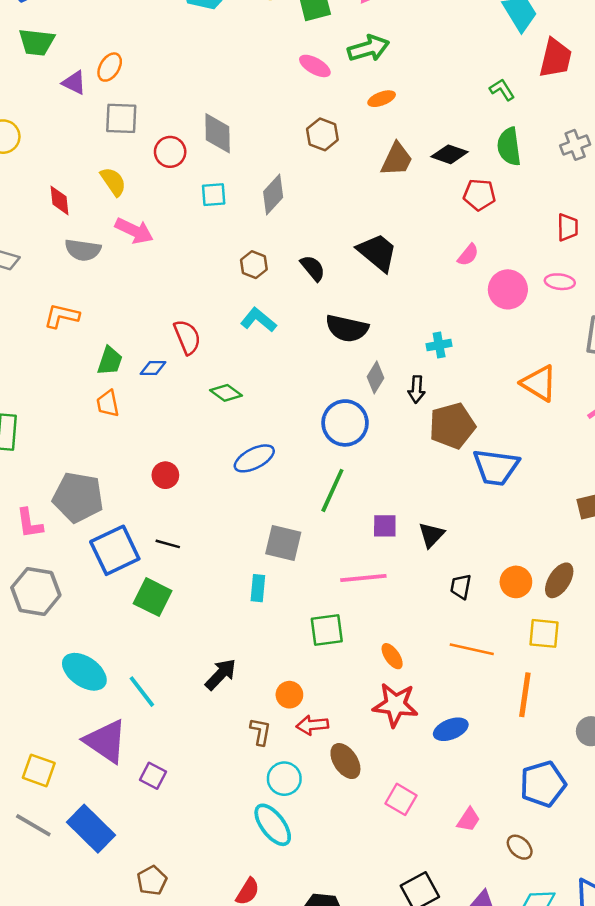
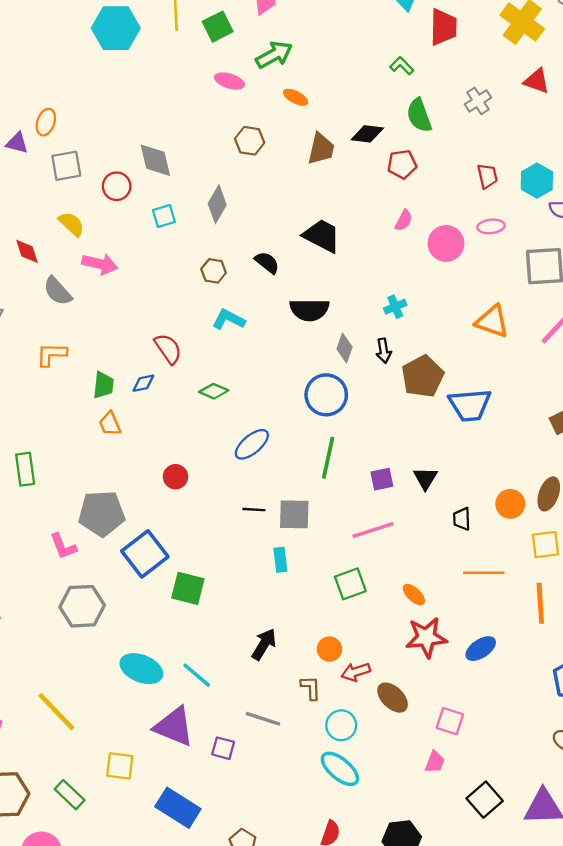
orange ellipse: (382, 99) -> (296, 97), turned 60
gray semicircle: (83, 250) -> (58, 291), turned 52
black line: (168, 544) -> (254, 510), moved
pink trapezoid: (469, 820) -> (435, 762), moved
gray line: (33, 825) -> (263, 719), moved

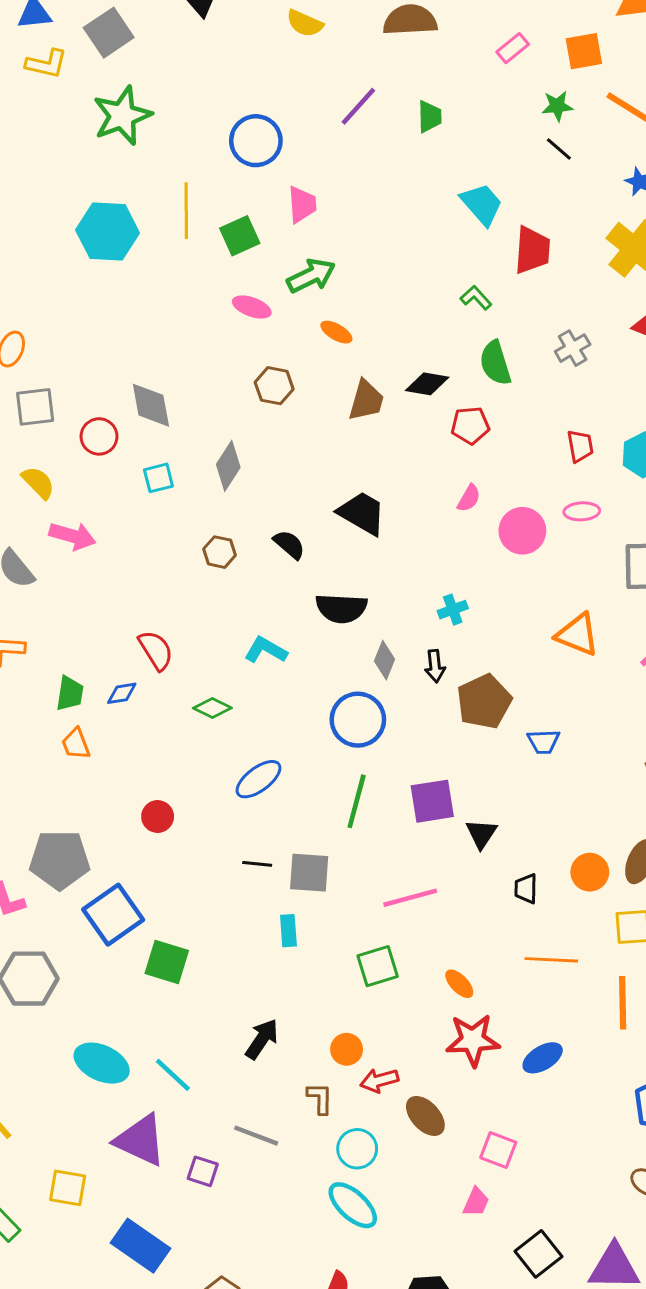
cyan L-shape: (229, 319) -> (266, 650), moved
blue trapezoid: (470, 405) -> (544, 742), size x0.6
purple square: (382, 479) -> (432, 801), moved, size x1.5

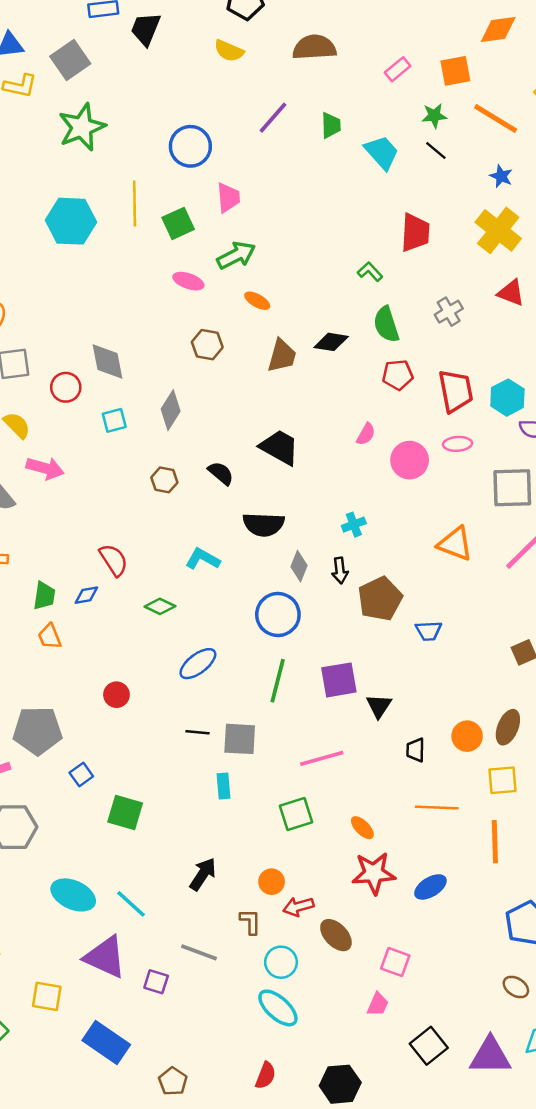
cyan trapezoid: (482, 204) -> (382, 152), moved
red pentagon: (470, 425) -> (398, 375), moved
red trapezoid: (580, 446) -> (456, 391), size x1.6
blue square: (113, 915) -> (81, 775), size x0.5

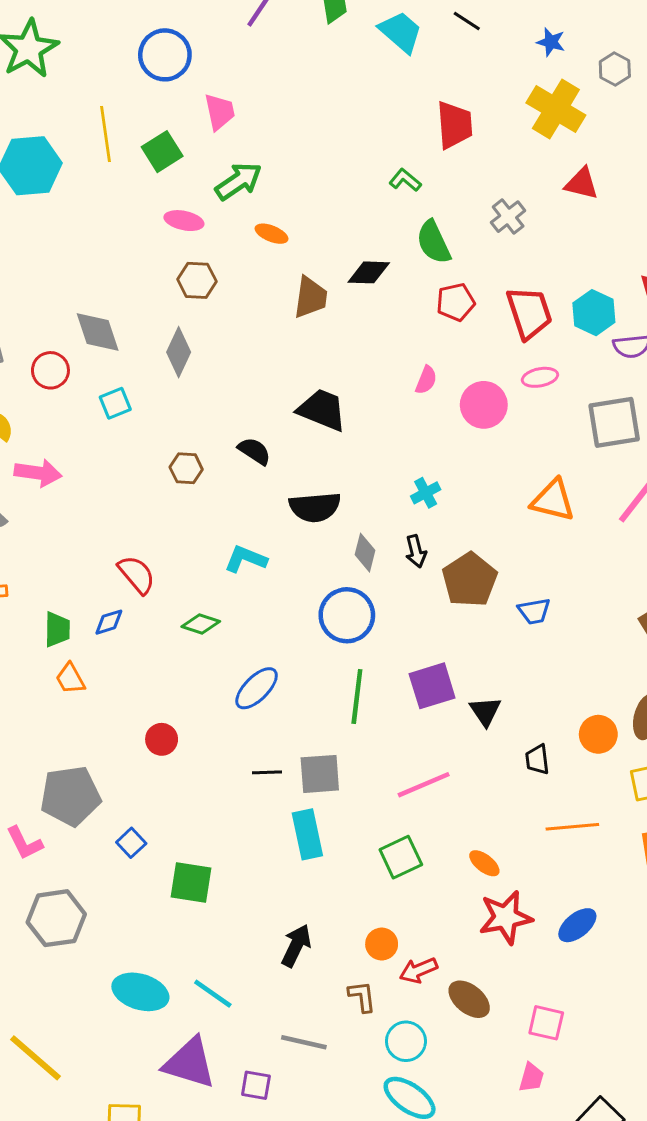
brown hexagon: (207, 345) -> (197, 280), moved
gray diamond: (171, 410) -> (179, 352), moved
cyan rectangle: (223, 786) -> (307, 834), size x1.5

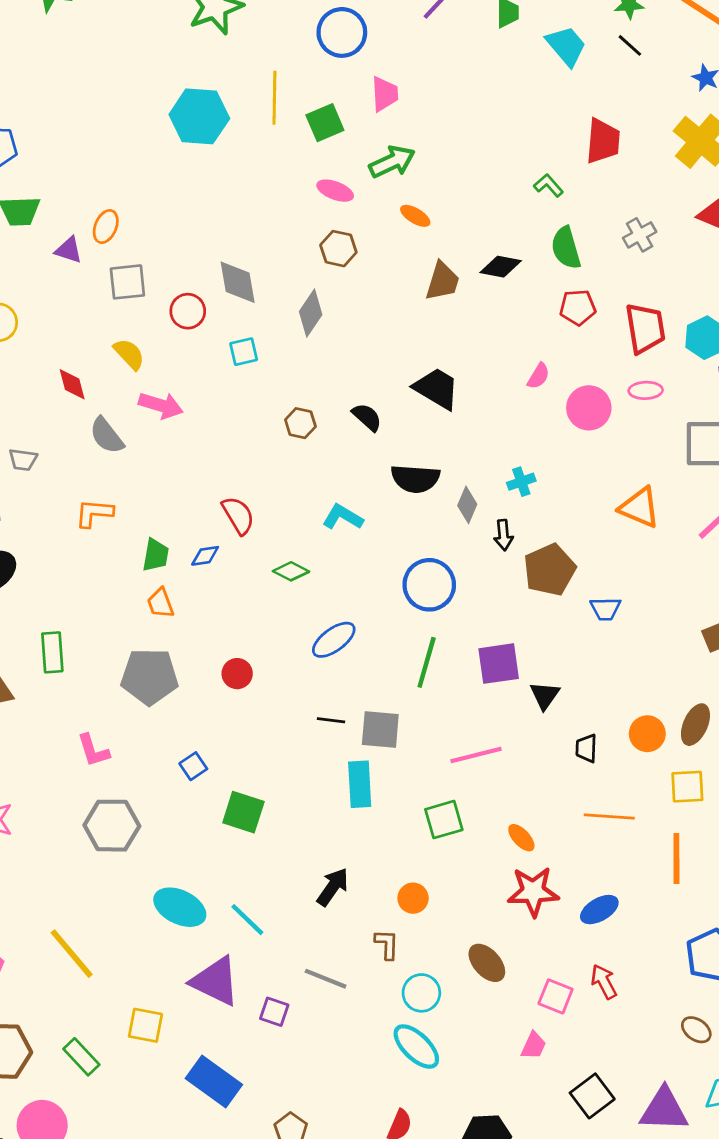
gray diamond: (365, 553) -> (467, 505), moved
gray pentagon: (70, 796) -> (150, 676), moved
red arrow: (418, 970) -> (604, 982), moved, turned 76

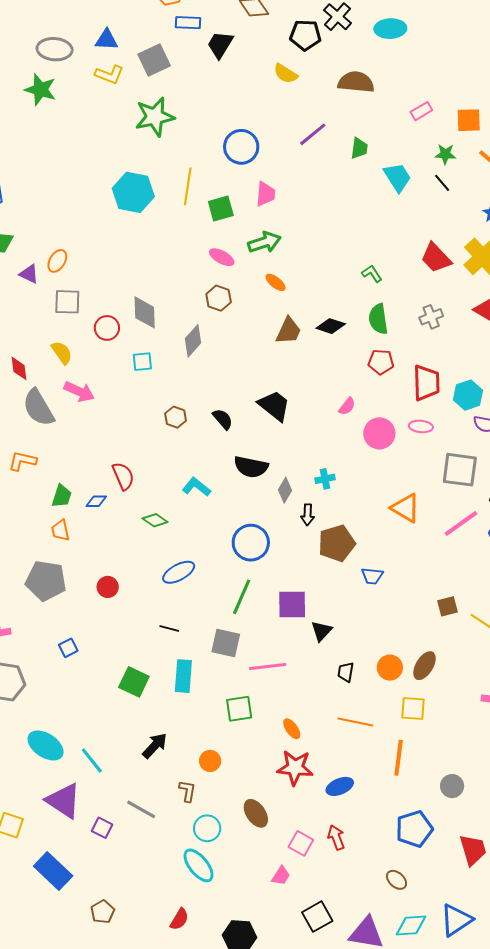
red trapezoid: (603, 141) -> (436, 258), moved, turned 124
gray semicircle: (107, 436) -> (38, 408), size x1.4
gray square: (380, 730) -> (226, 643), moved
green square: (243, 812) -> (134, 682), moved

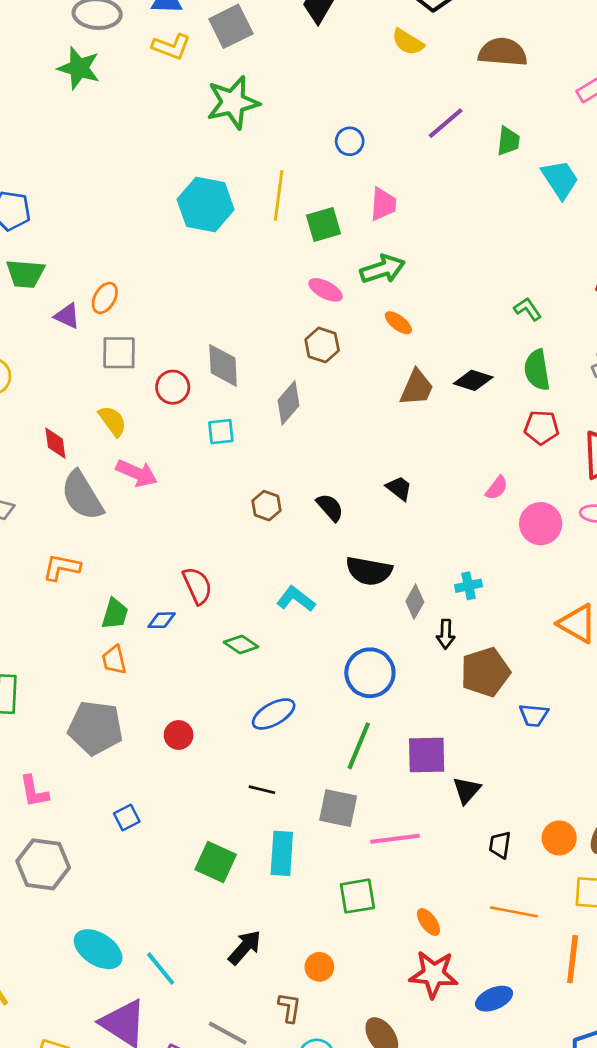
blue circle: (241, 147) -> (350, 141), size x0.6
black trapezoid: (274, 406) -> (399, 488), size x0.6

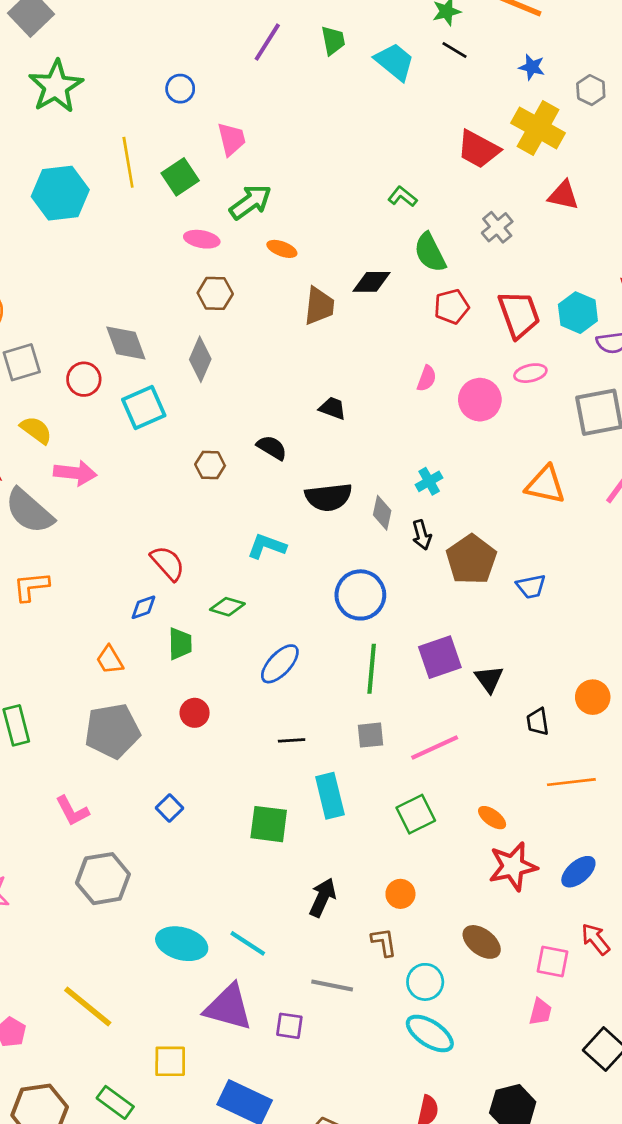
cyan square: (221, 432) -> (144, 407), size x1.5
green trapezoid: (115, 614) -> (180, 644), moved
gray square: (338, 808) -> (371, 735), size x0.7

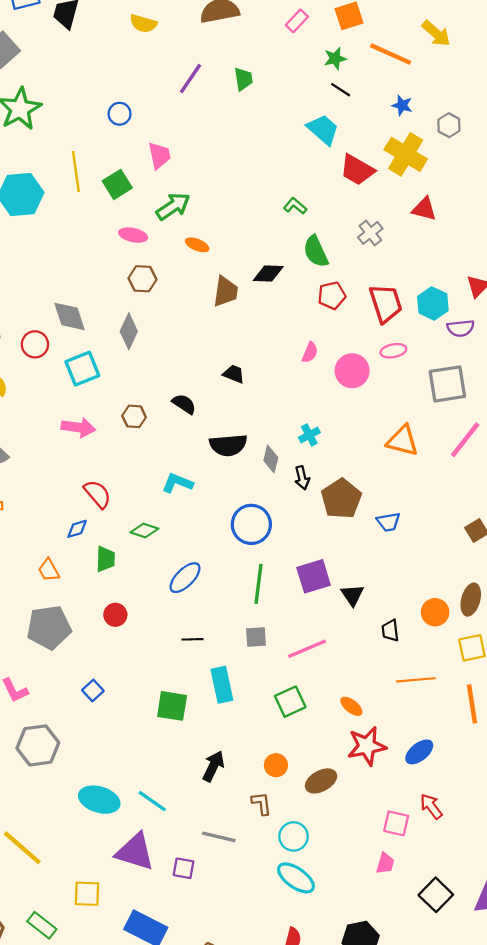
cyan trapezoid: (395, 62) -> (323, 129), moved
pink arrow: (75, 473) -> (78, 427), moved
brown ellipse: (482, 942) -> (321, 781), moved, turned -68

